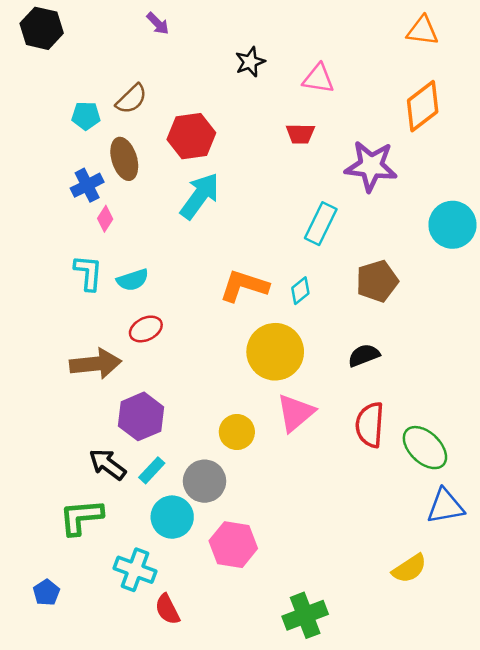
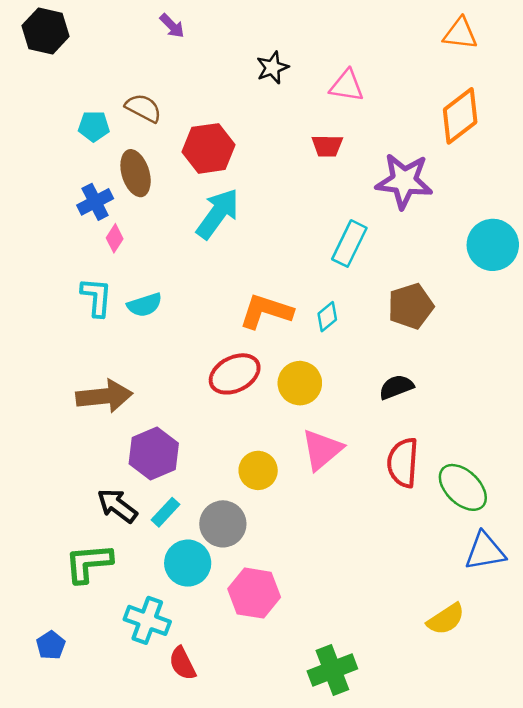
brown semicircle: (131, 99) -> (143, 108), turned -108
red ellipse: (146, 329) -> (235, 374), moved, size x1.4
yellow circle: (275, 352) -> (300, 383), size x0.7

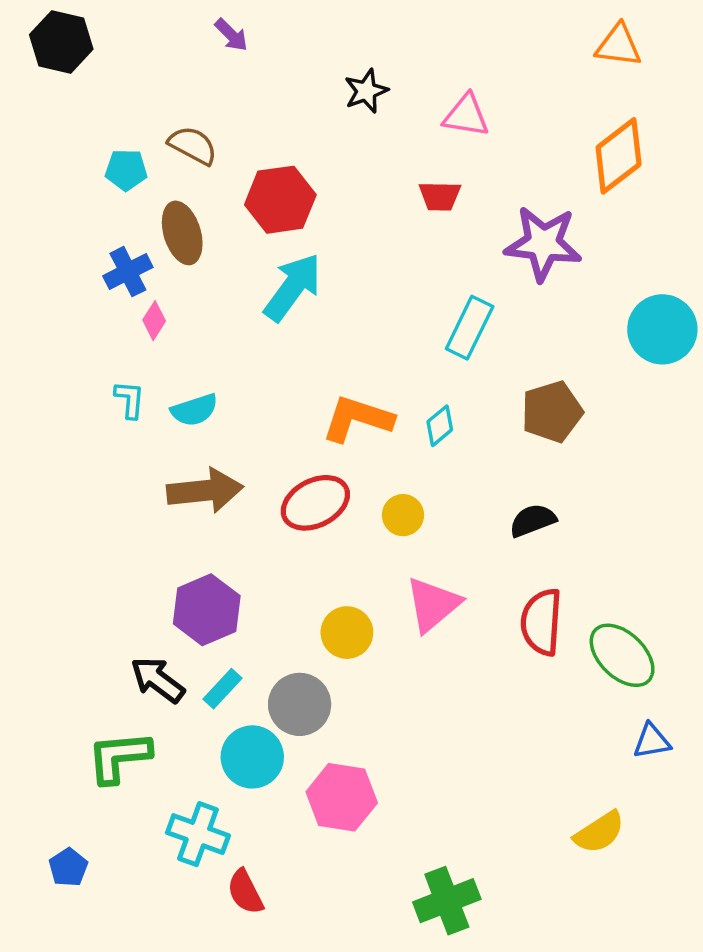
cyan L-shape: (96, 297) -> (130, 399), size x0.7
yellow circle: (300, 383) -> (403, 515), size x0.7
brown arrow: (104, 396) -> (205, 491), moved
blue triangle: (485, 551) -> (652, 741), size x0.7

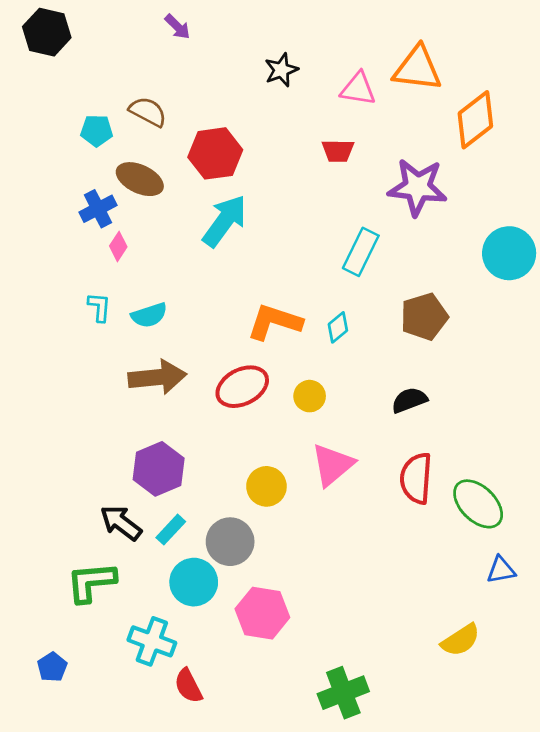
orange triangle: (619, 45) -> (417, 69), moved, size x1.4
brown ellipse: (182, 233) -> (140, 179), turned -48

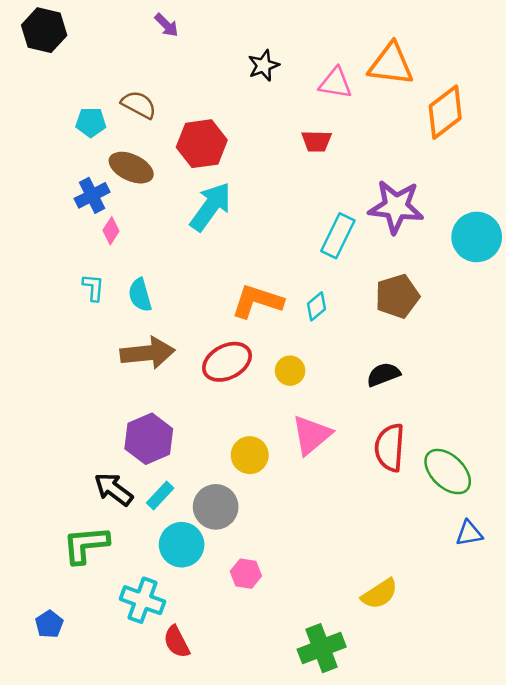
purple star: (417, 187) -> (396, 207), moved
cyan semicircle: (149, 315) -> (140, 295), turned 92
pink hexagon: (262, 613) -> (246, 574), size x0.6
yellow semicircle: (461, 640) -> (380, 594), moved

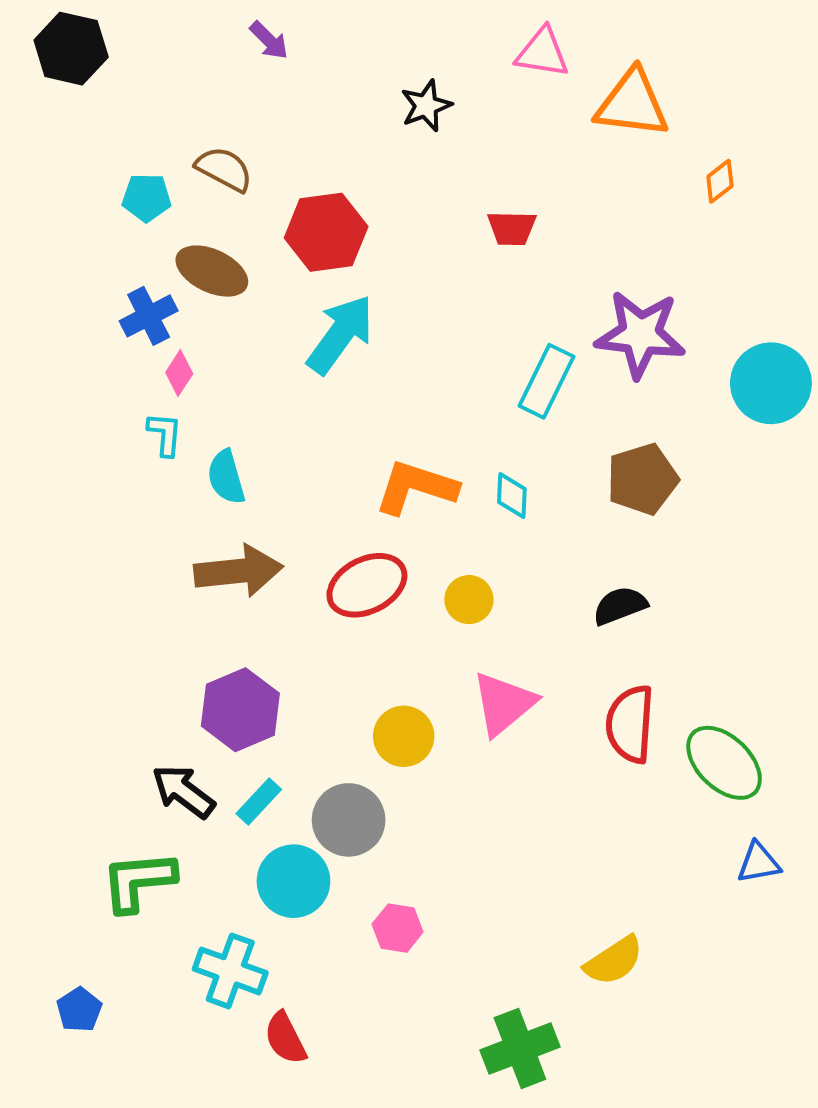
pink triangle: (335, 83) -> (542, 53), moved
orange diamond: (445, 112) -> (720, 181), size x0.5
cyan L-shape: (93, 287) -> (165, 434), moved
cyan diamond: (317, 306) -> (512, 495), turned -48

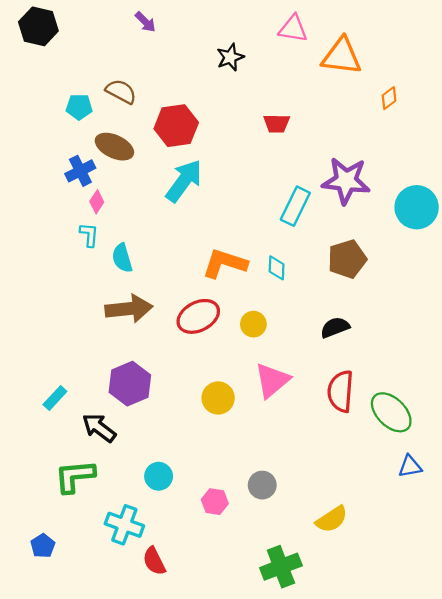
cyan rectangle: (259, 802) -> (55, 398), moved
gray circle: (349, 820) -> (262, 485), moved, size x0.7
cyan circle: (293, 881) -> (159, 476), size x0.7

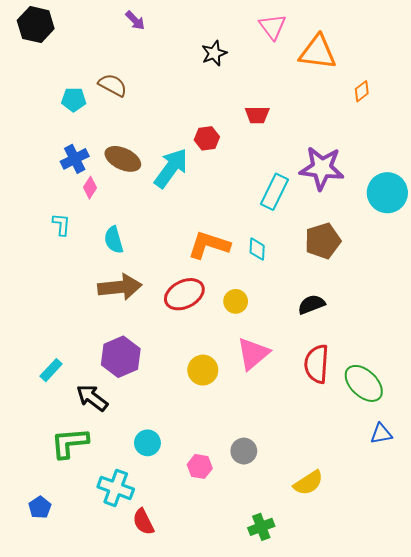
pink triangle: (293, 29) -> (273, 27), turned 44
red hexagon: (176, 126) -> (207, 138), moved, size x0.6
brown ellipse: (114, 147) -> (123, 159), moved
cyan L-shape: (89, 235) -> (61, 224), moved
green cross: (281, 567) -> (261, 527), size x0.7

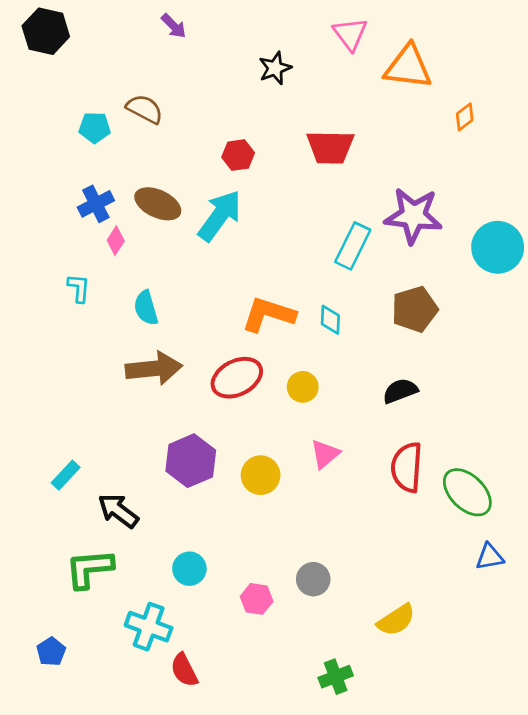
red trapezoid: (257, 115) -> (330, 147), size x1.5
red hexagon: (207, 138) -> (238, 155), moved
pink triangle: (253, 354) -> (325, 454), size x0.7
purple hexagon: (121, 357) -> (191, 461), moved

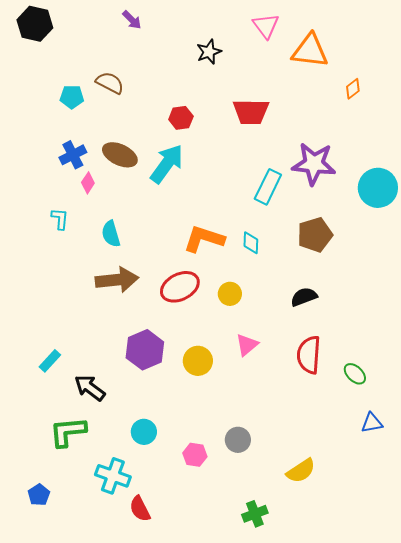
green ellipse: (467, 492) -> (355, 374), size x0.6

